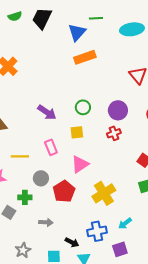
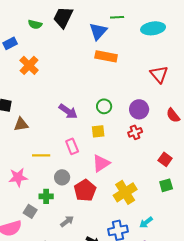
green semicircle: (15, 16) -> (35, 24), moved, turned 32
orange rectangle: (85, 57) -> (106, 56), turned 30
gray arrow: (46, 222) -> (67, 221), turned -40

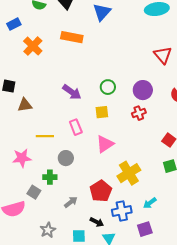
orange rectangle: (106, 56) -> (72, 37), moved
red pentagon: (85, 190) -> (101, 191), moved

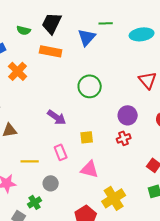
orange rectangle: (72, 37) -> (51, 51), moved
green circle: (108, 87) -> (90, 86), moved, size x1.5
pink triangle: (105, 144) -> (90, 169), turned 48
green cross: (50, 177) -> (35, 202), turned -32

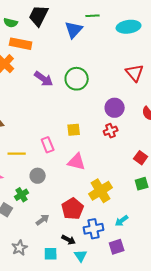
orange rectangle: (51, 51) -> (21, 44), moved
purple arrow: (57, 117) -> (44, 79), moved

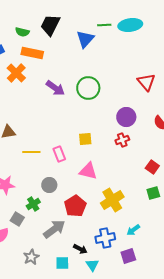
cyan ellipse: (129, 27) -> (130, 25), moved
yellow line: (17, 154) -> (31, 152), moved
red pentagon: (73, 209) -> (75, 206), moved
gray arrow: (43, 220) -> (54, 229), size x1.6

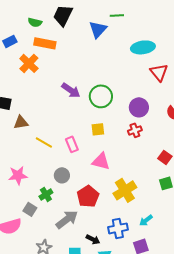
cyan ellipse: (130, 25) -> (143, 47), moved
purple arrow: (55, 88) -> (71, 90), moved
green circle: (88, 88) -> (101, 96), moved
yellow line: (31, 152) -> (44, 142), turned 30

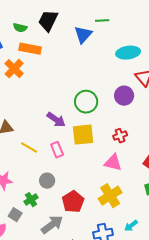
purple arrow: (71, 90) -> (56, 120), moved
purple circle: (139, 107) -> (124, 96), moved
yellow square: (98, 129) -> (83, 135), size x1.6
pink triangle: (101, 161) -> (113, 163), moved

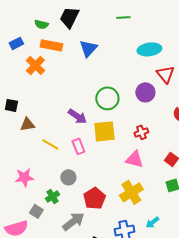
blue triangle: (83, 35) -> (88, 48), moved

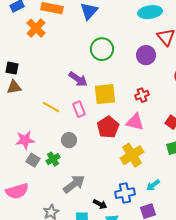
green circle: (107, 98) -> (102, 49), moved
brown triangle: (27, 124) -> (14, 87), moved
red pentagon: (94, 198) -> (108, 127), moved
gray square: (36, 211) -> (33, 160), moved

